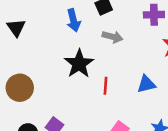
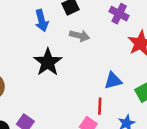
purple cross: (154, 15) -> (119, 14), turned 30
red line: (105, 86) -> (100, 106), moved

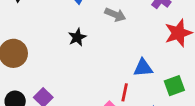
black star: (48, 62) -> (77, 37), size x0.6

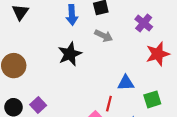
black star: (77, 37) -> (70, 54), size x1.5

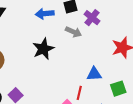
blue arrow: (72, 15) -> (45, 14), turned 90
purple cross: (144, 23) -> (92, 18), moved

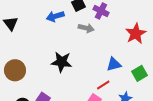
black star: (43, 49) -> (62, 62), moved, turned -30
red line: (79, 93) -> (103, 85), turned 56

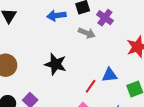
red line: (103, 85) -> (91, 86), moved, turned -32

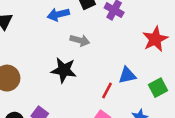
gray arrow: (87, 33) -> (80, 40), moved

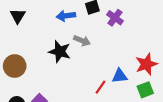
red star: (155, 39) -> (146, 64), moved
black star: (64, 70) -> (60, 52), moved

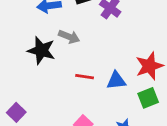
red line: (101, 87) -> (85, 77), moved, turned 64

